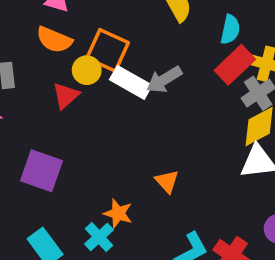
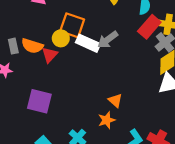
orange semicircle: (54, 40) -> (32, 46), moved
orange star: (118, 213) -> (107, 120), moved, turned -30

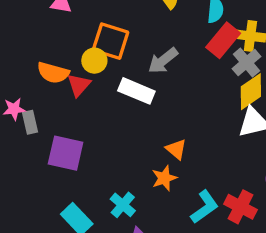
white rectangle: (88, 43) -> (136, 91), moved
gray rectangle: (13, 46) -> (30, 122), moved

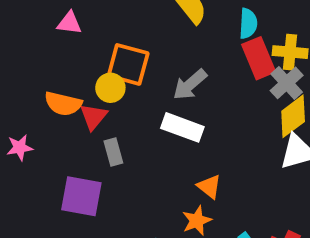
red rectangle: (223, 40) -> (259, 58), turned -60
white rectangle: (136, 91) -> (182, 127), moved
gray rectangle: (30, 122) -> (113, 152), moved

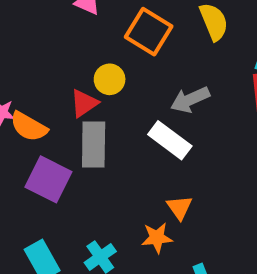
orange square: (128, 64) -> (149, 32), moved
orange semicircle: (63, 104) -> (29, 127), moved
gray rectangle: (113, 152) -> (94, 145), size x1.6

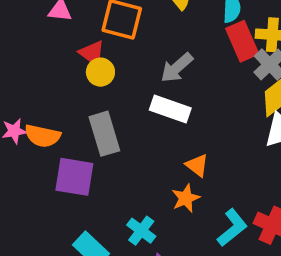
red triangle: (84, 103) -> (92, 53), moved, turned -32

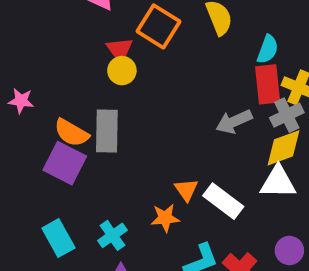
gray arrow: (177, 68) -> (234, 122), moved
white rectangle: (170, 109) -> (223, 201), moved
orange semicircle: (42, 136) -> (71, 133), moved

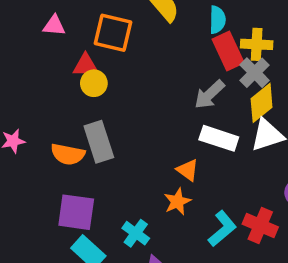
red triangle: (120, 50) -> (86, 65), turned -36
purple square: (65, 163) -> (76, 212), moved
white rectangle: (223, 201) -> (219, 138), moved

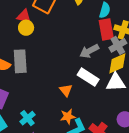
orange star: (177, 201) -> (68, 116), moved

